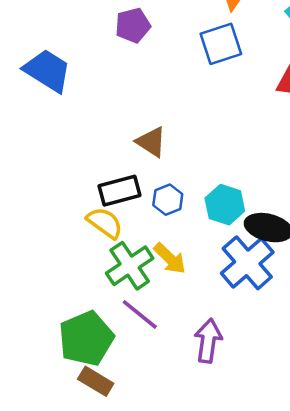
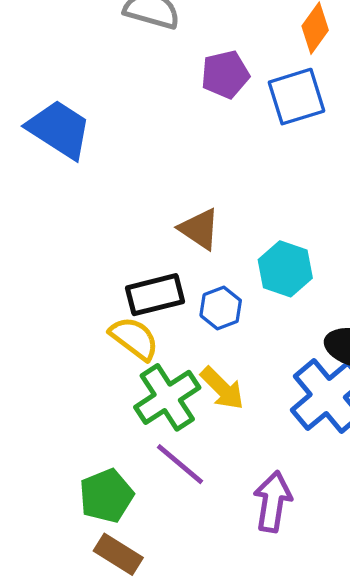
purple pentagon: (133, 25) -> (225, 74), moved
cyan hexagon: (225, 205) -> (285, 269), moved
green pentagon: (86, 339) -> (106, 496), size x0.7

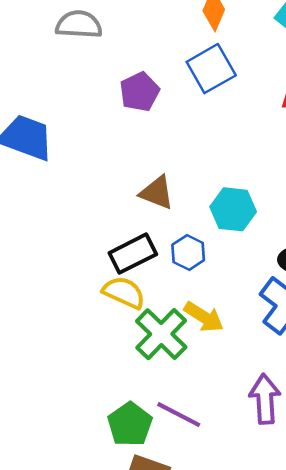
purple pentagon: (225, 74) -> (140, 92), moved
purple line: (180, 464) -> (179, 415), moved

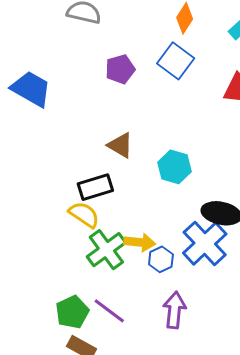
blue square: (211, 69) -> (176, 61), turned -33
blue hexagon: (188, 252) -> (161, 259), moved
yellow arrow: (204, 317) -> (140, 242), turned -36

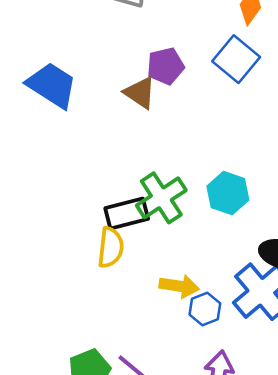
brown triangle: (120, 145) -> (140, 93), moved
yellow semicircle: (84, 215) -> (111, 247), turned 60
green cross: (106, 250) -> (161, 198), moved

